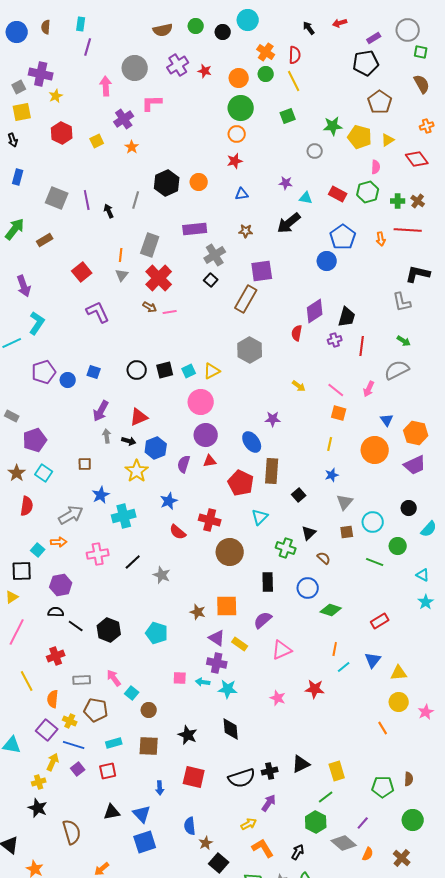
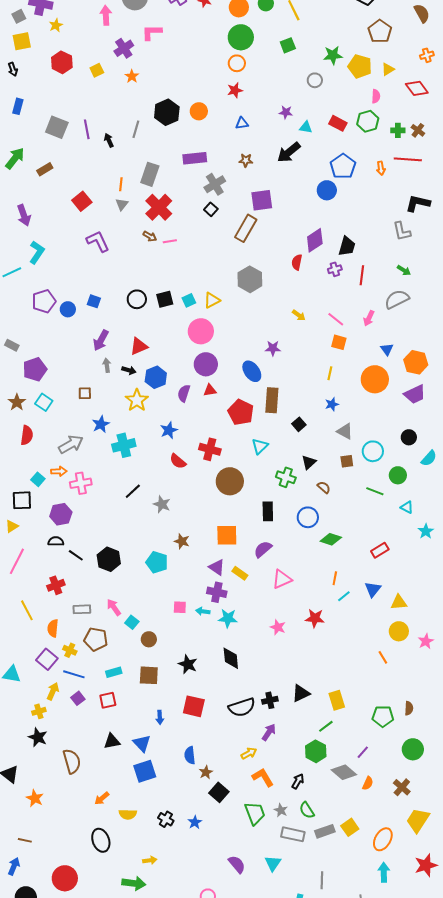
gray triangle: (345, 502) -> (345, 431), turned -42
pink cross: (98, 554) -> (81, 483), moved
cyan triangle: (423, 575) -> (407, 507), moved
brown star: (198, 612) -> (182, 541), moved

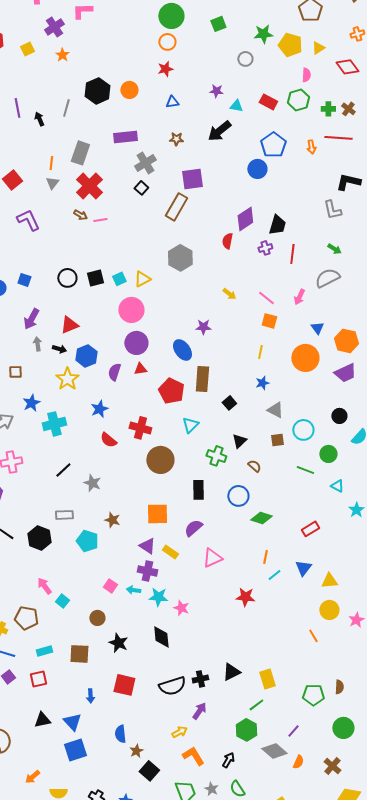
pink square: (180, 607) -> (110, 586), turned 32
gray rectangle: (82, 609) -> (64, 515), moved
pink star: (278, 627) -> (181, 608), moved
brown circle: (149, 639) -> (97, 618), moved

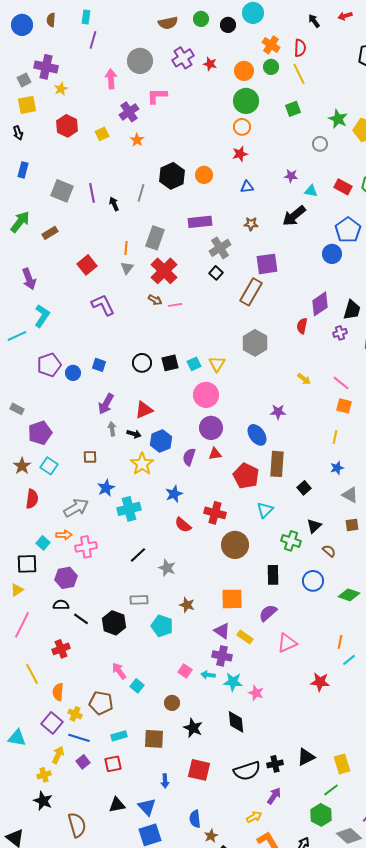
green star: (263, 34) -> (338, 119), turned 30
yellow triangle: (142, 279) -> (217, 364), turned -30
green diamond: (261, 518) -> (349, 595), moved

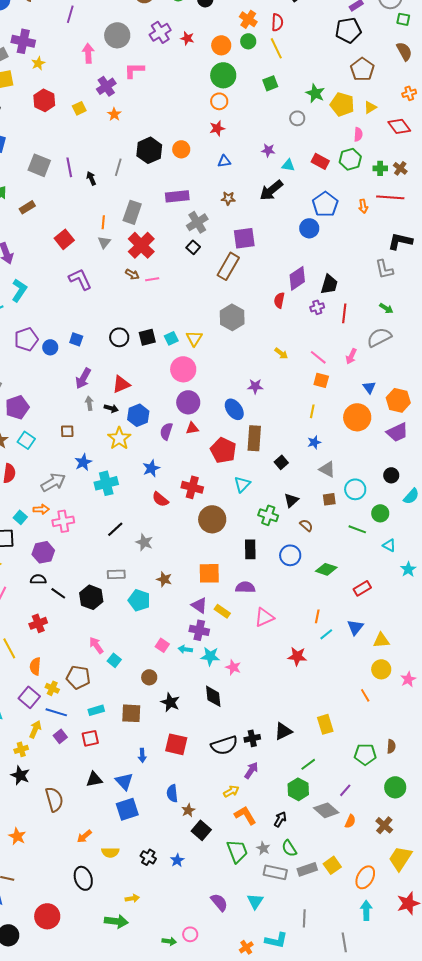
purple semicircle: (268, 613) -> (245, 587), turned 42
yellow rectangle: (342, 764) -> (325, 724), moved

